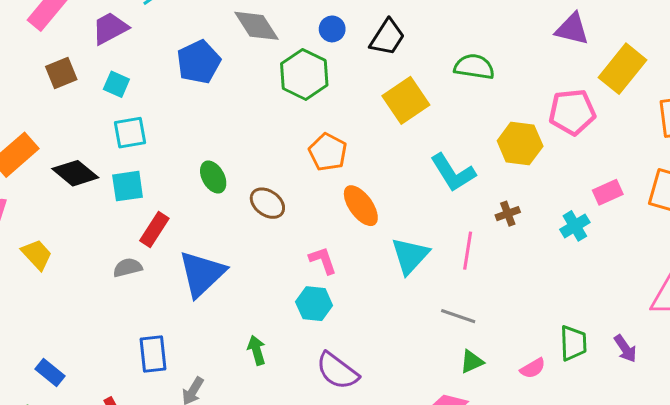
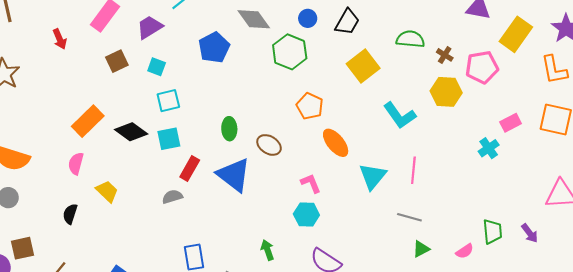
green ellipse: (213, 177) -> (229, 129), turned 30
brown cross: (508, 214) -> (445, 55), moved, turned -35
blue triangle: (202, 274) -> (234, 175), moved, turned -36

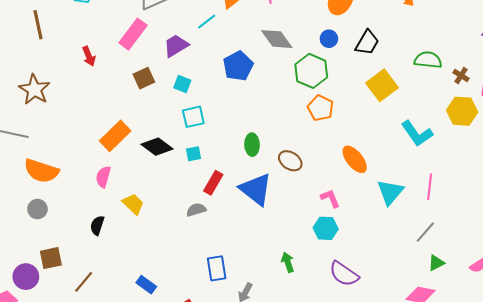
orange pentagon: (310, 106) -> (321, 108), moved
cyan square: (169, 139) -> (193, 154), size x0.7
gray line: (409, 217) -> (425, 232), turned -65

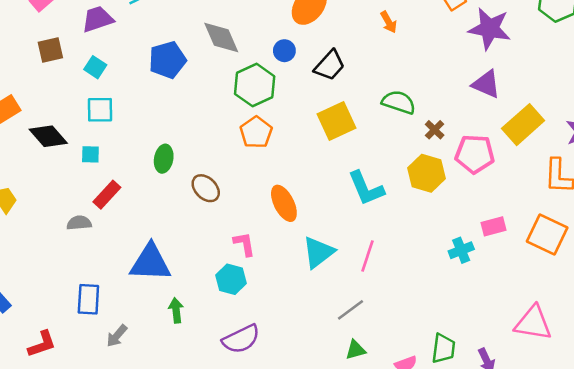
blue triangle: (256, 189) -> (150, 263), moved, turned -48
purple semicircle: (344, 274) -> (241, 339), turned -72

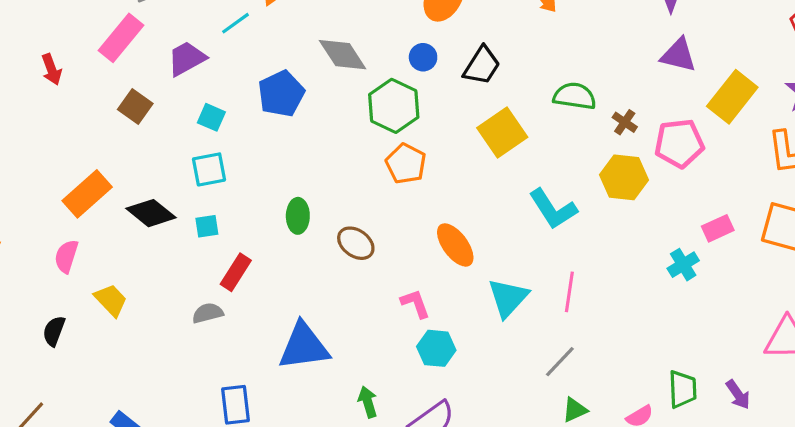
brown square: (50, 50) -> (135, 107), turned -32
cyan square: (95, 67) -> (211, 117), moved
cyan hexagon: (231, 279) -> (436, 348), moved
green arrow: (176, 310) -> (368, 402), moved

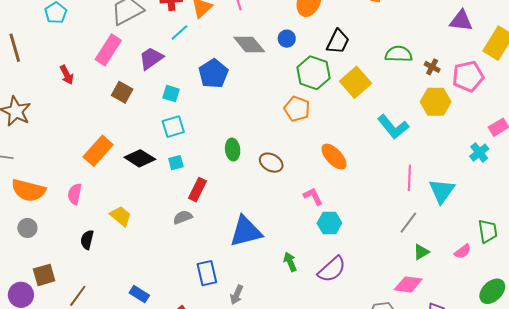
blue circle: (423, 57) -> (287, 39), moved
green hexagon: (394, 106) -> (313, 73), moved
pink semicircle: (66, 256) -> (75, 194), moved
cyan triangle: (508, 298) -> (442, 191), moved

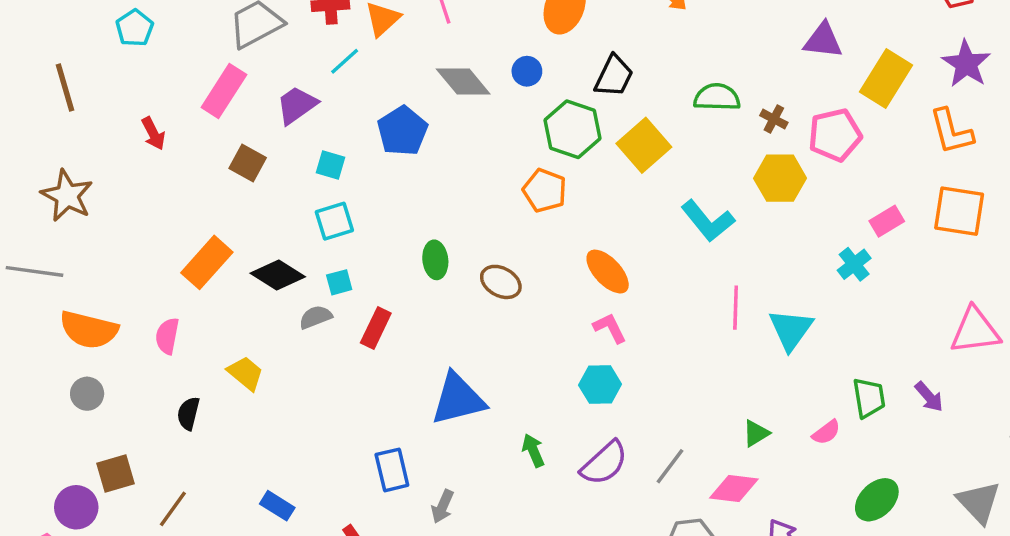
pink L-shape: (313, 196) -> (610, 328), moved
gray semicircle: (183, 217) -> (316, 317), moved
gray line: (408, 223) -> (670, 466), moved

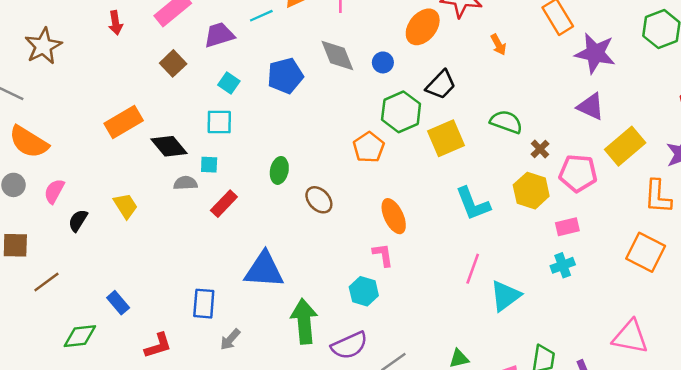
pink rectangle: (887, 221) -> (567, 227), moved
pink semicircle: (167, 336) -> (54, 191), moved
green arrow: (533, 450) -> (304, 321), size x1.8

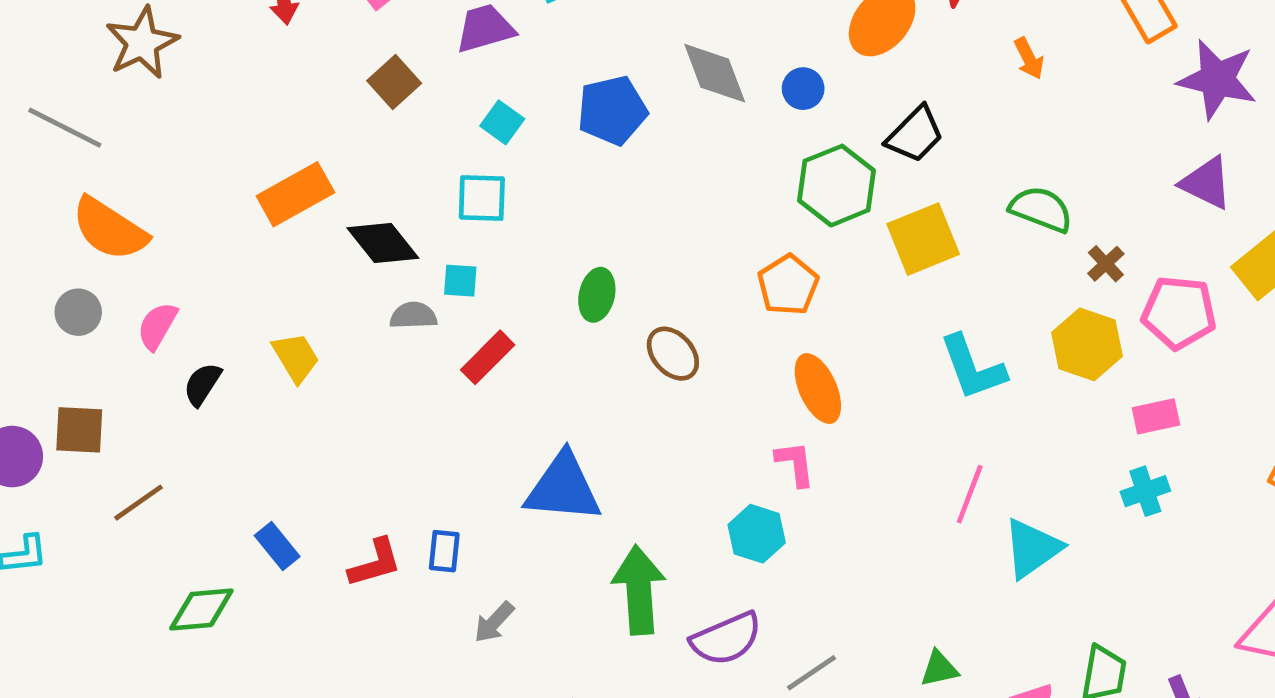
orange pentagon: (369, 147) -> (788, 285), moved
blue rectangle: (204, 304) -> (444, 551), size x0.7
red L-shape: (158, 346) -> (375, 563), moved

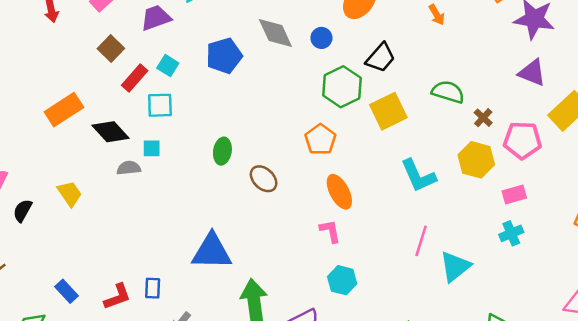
red rectangle: (488, 357) -> (135, 78), moved
cyan hexagon: (757, 534) -> (342, 280), moved

